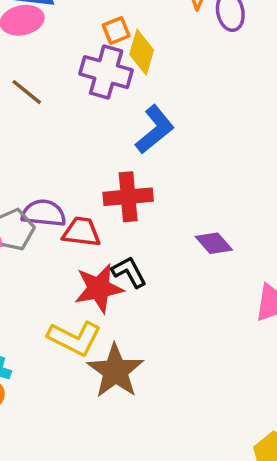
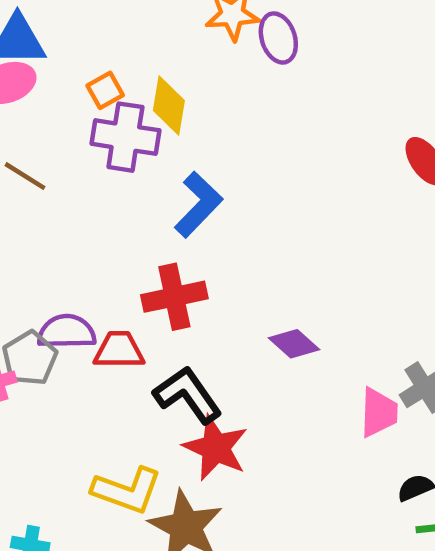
orange square: (116, 30) -> (105, 90), moved
black L-shape: (129, 272) -> (188, 395), size x1.4
red star: (99, 288) -> (216, 448), moved, turned -30

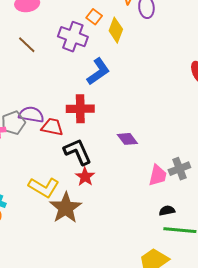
orange square: (105, 90) -> (94, 17), moved, turned -35
yellow diamond: (169, 106) -> (116, 30), moved
red star: (216, 448) -> (85, 177), size x0.7

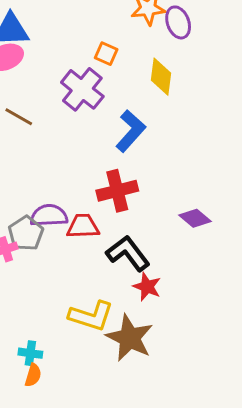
yellow diamond: (116, 30) -> (161, 77), moved
purple cross: (73, 37) -> (82, 89), turned 32

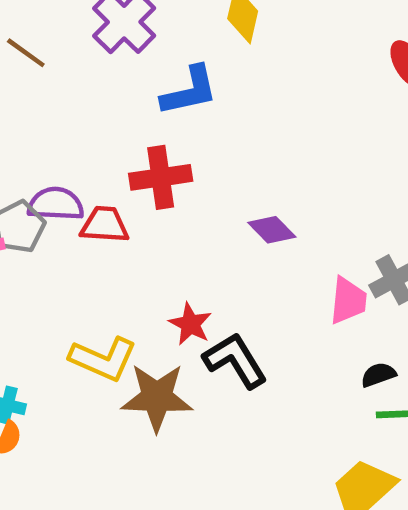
blue L-shape: (131, 131) -> (189, 91), turned 30
black L-shape: (128, 253) -> (235, 360), moved
brown star: (130, 338) -> (157, 397), turned -30

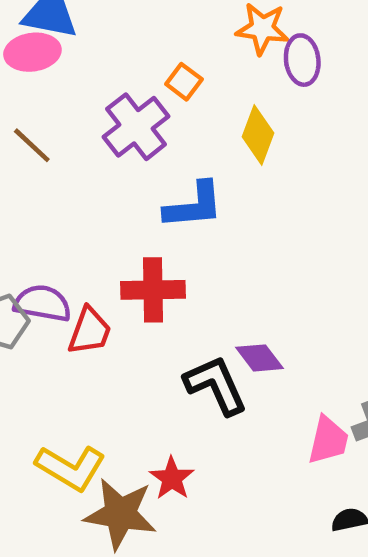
red trapezoid: (105, 225) -> (90, 331), turned 99
red star: (190, 324) -> (172, 478), moved
black L-shape: (235, 360) -> (216, 385), moved

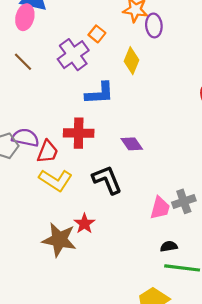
pink ellipse: (32, 52) -> (25, 17), turned -70
purple diamond: (260, 358) -> (132, 144), moved
yellow L-shape: (71, 468) -> (56, 180), moved

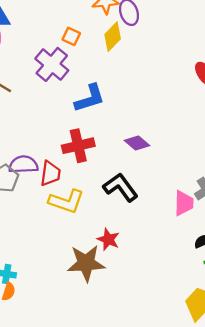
yellow diamond: (131, 61) -> (113, 37), moved, turned 36

